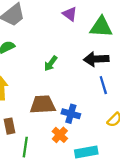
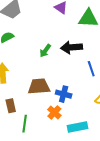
black arrow: (96, 59) -> (71, 47), moved

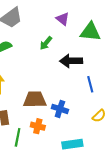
green arrow: (45, 51) -> (46, 43), moved
orange cross: (54, 112) -> (38, 126), moved, turned -32

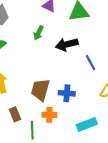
brown trapezoid: (35, 100) -> (40, 90), turned -60

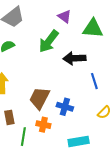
green arrow: (38, 33) -> (49, 41), size x1.6

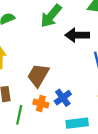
blue cross: (65, 107) -> (63, 98), moved, turned 35

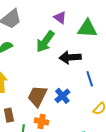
blue cross: (63, 98) -> (62, 96), moved

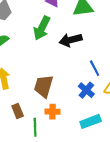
blue line: (90, 79) -> (95, 68), moved
blue cross: (62, 96) -> (86, 90), moved

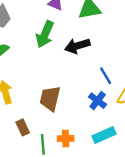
orange cross: (53, 112) -> (66, 139), moved

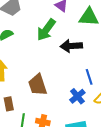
brown trapezoid: (50, 98) -> (38, 85), turned -45

